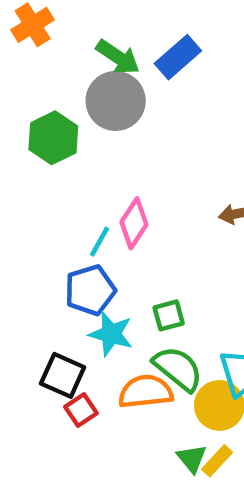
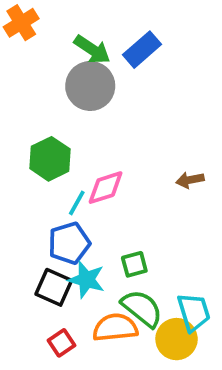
green hexagon: (53, 138) -> (50, 159), moved
pink diamond: (134, 223) -> (106, 188), turned 39
black square: (63, 375) -> (54, 287), moved

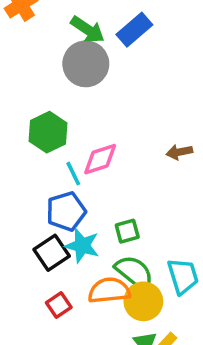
cyan line: (77, 203) -> (73, 174), turned -55
black square: (54, 287) -> (52, 253), turned 32
yellow circle: (177, 339) -> (143, 301), moved

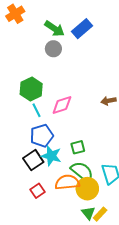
gray circle: (86, 64) -> (53, 49), size x0.6
cyan line: (73, 174) -> (36, 110), moved

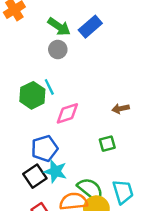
cyan line: (36, 110) -> (49, 87), moved
green square: (78, 147) -> (107, 144), moved

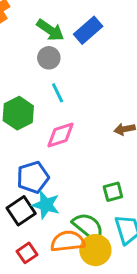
cyan line: (49, 87) -> (58, 93), moved
green square: (107, 144) -> (113, 192), moved

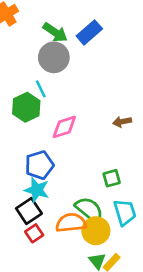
gray circle: (49, 58) -> (54, 57), size x1.5
cyan line: (58, 93) -> (41, 89), moved
cyan star: (46, 205) -> (37, 190), moved
black square: (21, 211) -> (29, 211), moved

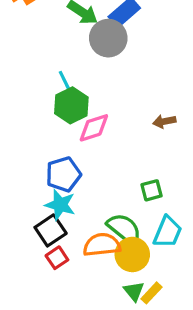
gray circle: (54, 57) -> (108, 38), moved
green hexagon: (26, 107) -> (71, 105), moved
cyan trapezoid: (125, 212) -> (168, 232), turned 40

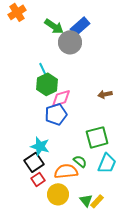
blue pentagon: (63, 174) -> (56, 114), moved
green square: (152, 190) -> (97, 137), size x1.6
green semicircle: (124, 229) -> (80, 161), size x0.6
yellow circle: (132, 254) -> (58, 194), moved

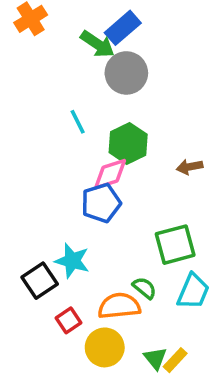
blue rectangle: (80, 26) -> (123, 28), moved
green hexagon: (47, 84) -> (128, 143), moved
black square: (34, 162) -> (40, 281), moved

